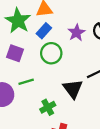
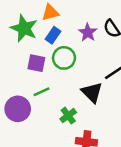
purple square: (15, 53) -> (36, 63), moved

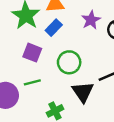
purple star: (88, 32) -> (91, 20), moved
green circle: (64, 58) -> (69, 62), moved

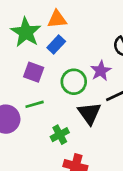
purple star: (91, 20) -> (101, 71), moved

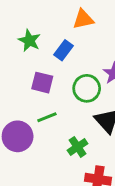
orange triangle: (57, 19) -> (83, 19), moved
green star: (26, 32) -> (29, 40), size x0.7

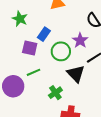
blue rectangle: (64, 50) -> (44, 34), moved

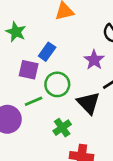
green circle: (61, 51) -> (57, 84), moved

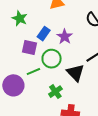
purple star: (94, 60) -> (65, 37), moved

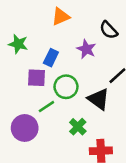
purple star: (65, 37) -> (86, 49), moved

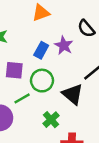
blue rectangle: (51, 58) -> (41, 50), moved

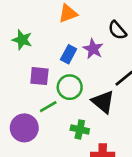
green cross: (51, 120) -> (80, 129), turned -35

